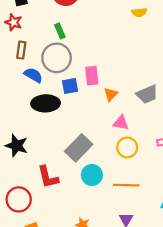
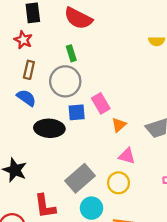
blue semicircle: (33, 75) -> (26, 98), moved
pink rectangle: (92, 76) -> (101, 103), turned -30
yellow circle: (127, 147) -> (118, 183), moved

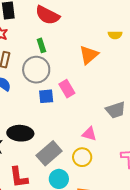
orange triangle: (119, 125) -> (89, 55), moved, size x1.5
black ellipse: (49, 128) -> (20, 133), moved

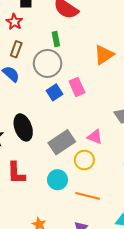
blue square: (46, 96) -> (54, 92), turned -35
black ellipse: (20, 133) -> (23, 127), turned 60
gray rectangle: (49, 153) -> (62, 142), moved

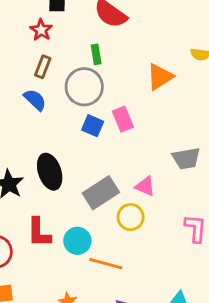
blue square: (54, 92) -> (93, 126), turned -35
cyan circle: (57, 180) -> (77, 241), moved
orange line: (88, 196) -> (106, 264), moved

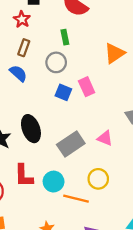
gray circle: (84, 87) -> (56, 62), size x0.7
yellow circle: (131, 217) -> (98, 179), moved

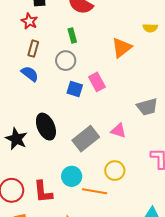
red L-shape: (24, 176) -> (43, 192), moved

